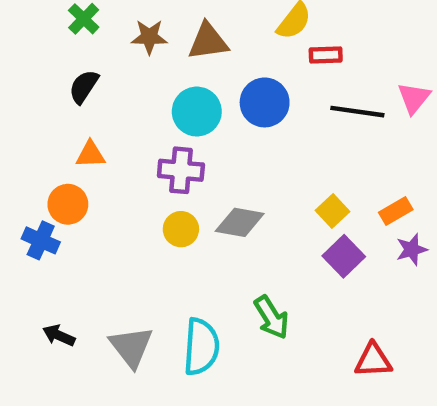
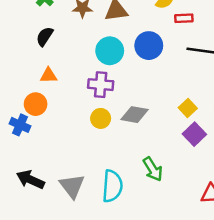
black arrow: (59, 335) -> (30, 180), size x1.5

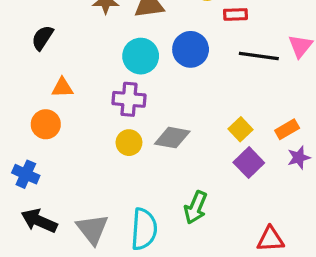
black semicircle: (45, 36) -> (42, 38), moved
blue cross: (20, 125) -> (26, 174), moved
green arrow: (153, 169) -> (196, 207), turned 55

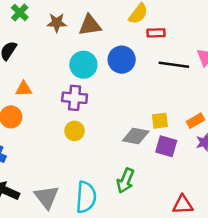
yellow square: (240, 129) -> (160, 121), turned 36
gray diamond: (172, 138) -> (136, 136), moved
purple square: (249, 163) -> (166, 146), turned -30

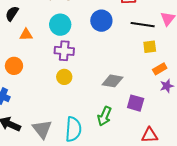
cyan circle: (83, 65) -> (60, 25), moved
orange triangle: (24, 89) -> (26, 35), moved
yellow square: (160, 121) -> (150, 47), moved
purple square: (166, 146) -> (136, 103), moved

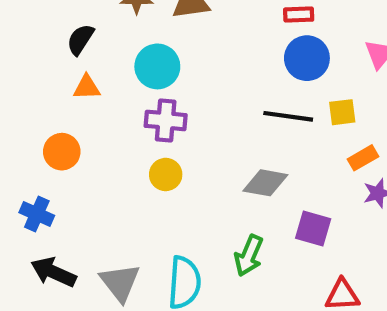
black semicircle: (12, 14) -> (80, 39), moved
blue circle: (101, 21) -> (307, 58), moved
black line: (143, 25) -> (288, 116), moved

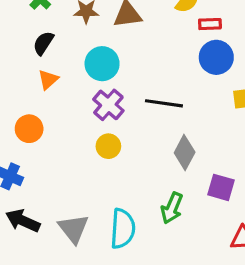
orange triangle: (87, 87) -> (48, 80), turned -40
black line: (288, 116) -> (164, 103), moved
purple cross: (166, 120) -> (108, 105), turned 36
gray diamond: (265, 183) -> (185, 153), turned -72

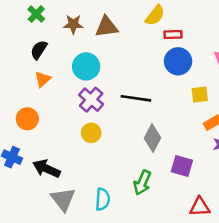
black arrow: (23, 221) -> (46, 169), moved
cyan semicircle: (123, 229) -> (103, 199), size x0.7

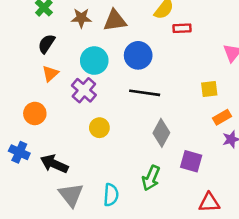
blue circle: (178, 61) -> (138, 55), moved
purple cross: (91, 100) -> (84, 90), moved

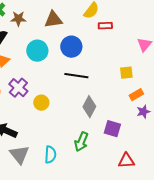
brown star: (81, 18) -> (18, 19), moved
purple cross: (84, 90) -> (18, 88), moved

